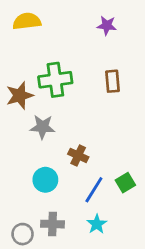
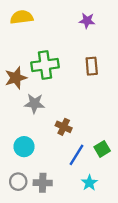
cyan circle: (45, 180) -> (24, 147), moved
cyan star: (97, 224) -> (89, 183), moved
gray circle: (23, 234) -> (18, 182), moved

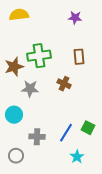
brown cross: (64, 127) -> (64, 84), moved
cyan circle: (24, 147) -> (14, 115), moved
green square: (102, 149) -> (88, 128), turned -32
gray cross: (43, 183) -> (37, 137), moved

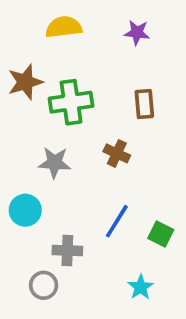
yellow semicircle: (19, 15) -> (64, 27), moved
brown star: (14, 67) -> (25, 82), moved
blue line: (66, 133) -> (117, 221), moved
gray circle: (16, 156) -> (44, 285), moved

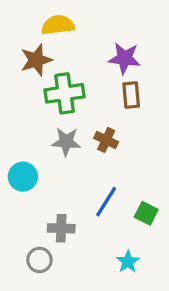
purple star: (137, 33) -> (124, 58), moved, size x1.4
brown star: (25, 82) -> (36, 60), moved
gray star: (55, 163) -> (66, 142), moved
cyan circle: (25, 210) -> (23, 177), moved

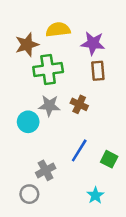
yellow semicircle: (58, 25) -> (58, 30), moved
cyan circle: (23, 177) -> (28, 122), moved
gray cross: (61, 228) -> (46, 170), turned -30

